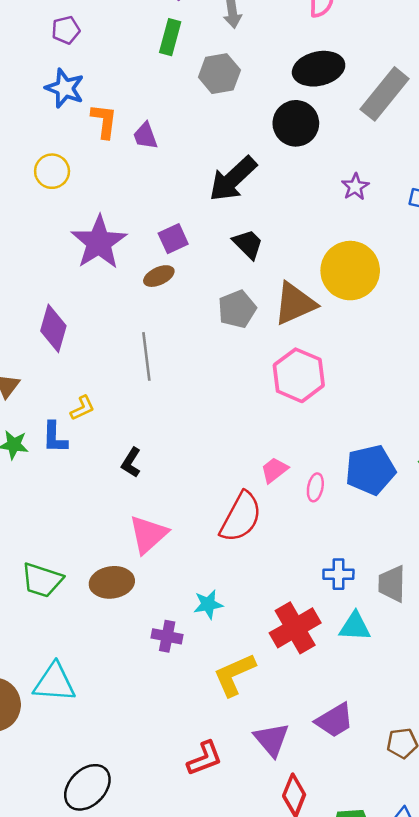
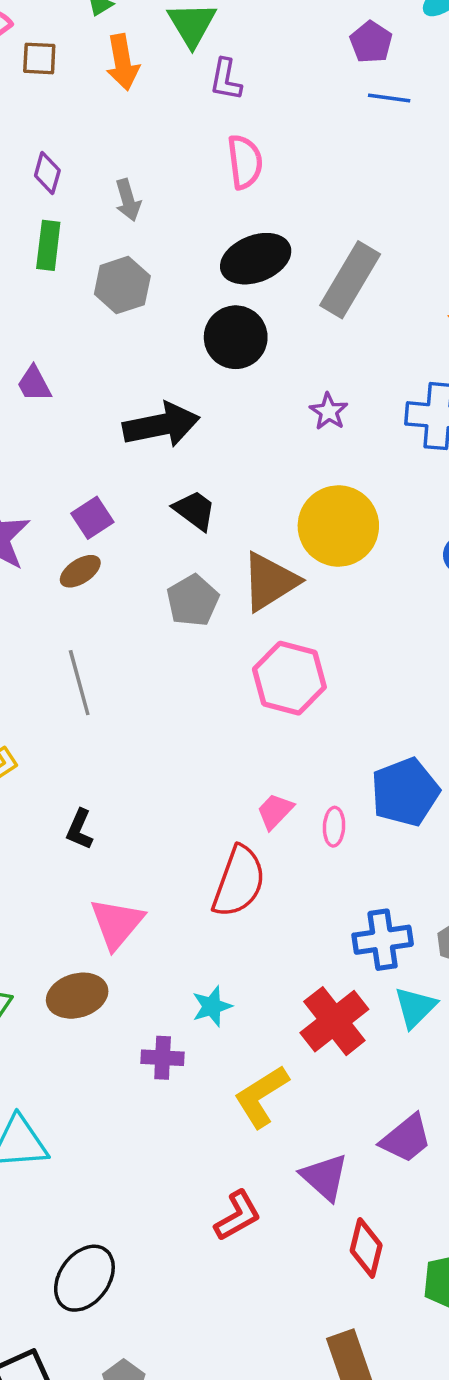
black arrow: (233, 179) -> (161, 425), turned -140
blue cross: (338, 574) -> (383, 940), size x1.4
cyan triangle: (355, 627) -> (415, 1007), turned -40

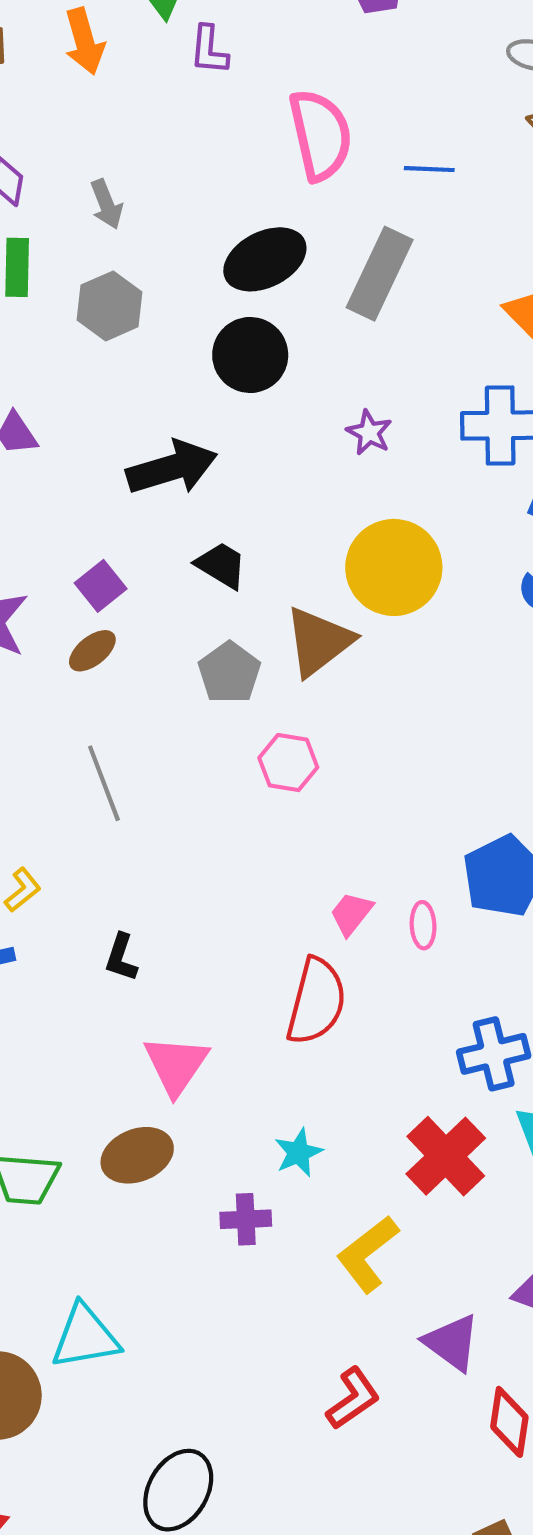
blue line: (389, 98) -> (429, 169), moved
pink semicircle: (245, 162) -> (320, 135), moved, size x1.4
pink hexagon: (289, 678) -> (288, 763), moved, size x0.7

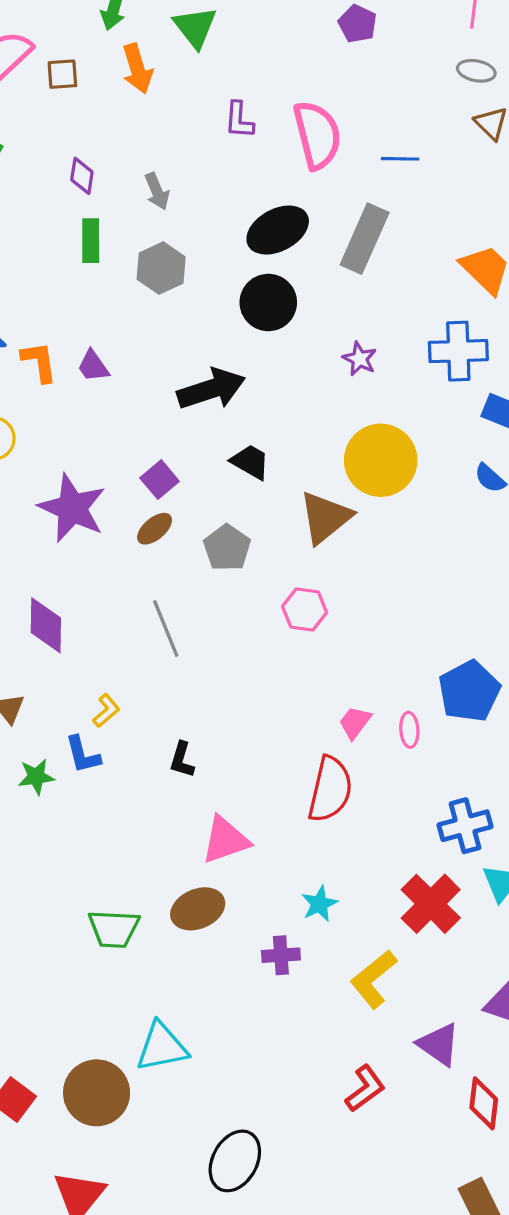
purple L-shape: (209, 50) -> (239, 120), moved
gray pentagon: (229, 673) -> (227, 548), moved
pink triangle: (176, 1065) -> (225, 840), turned 38

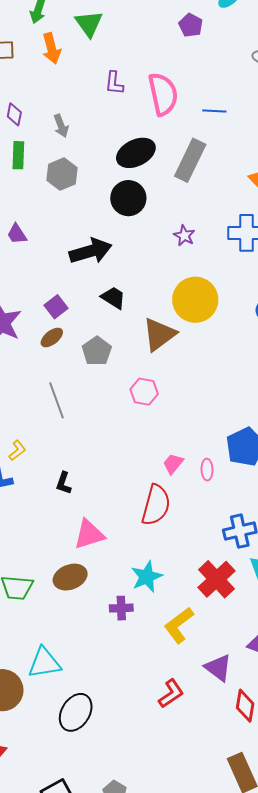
cyan star: (319, 904) -> (147, 577), size x1.4
black ellipse: (235, 1161) -> (76, 712), moved

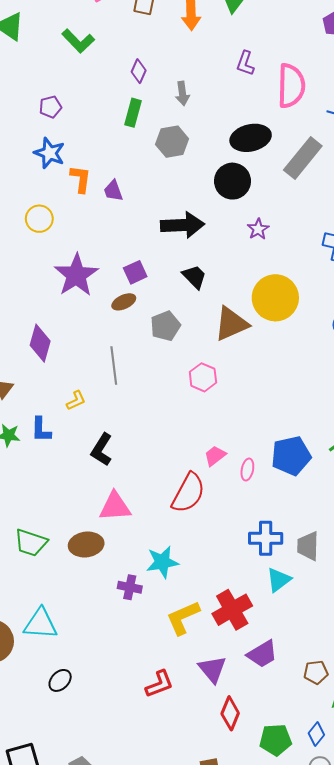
purple star: (184, 236) -> (258, 229), moved
yellow L-shape: (17, 451) -> (76, 401), moved
black L-shape: (64, 483) -> (102, 450), size x1.4
red cross: (216, 579) -> (232, 610), moved
black ellipse: (76, 712) -> (60, 680), size x0.6

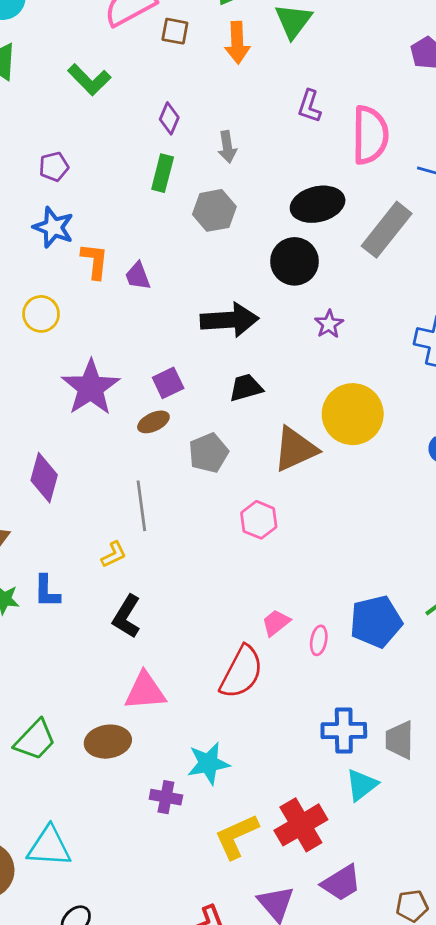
black trapezoid: (194, 277) -> (246, 388), turned -60
yellow L-shape: (76, 401) -> (114, 554), moved
green trapezoid: (31, 543) -> (35, 740), turned -64

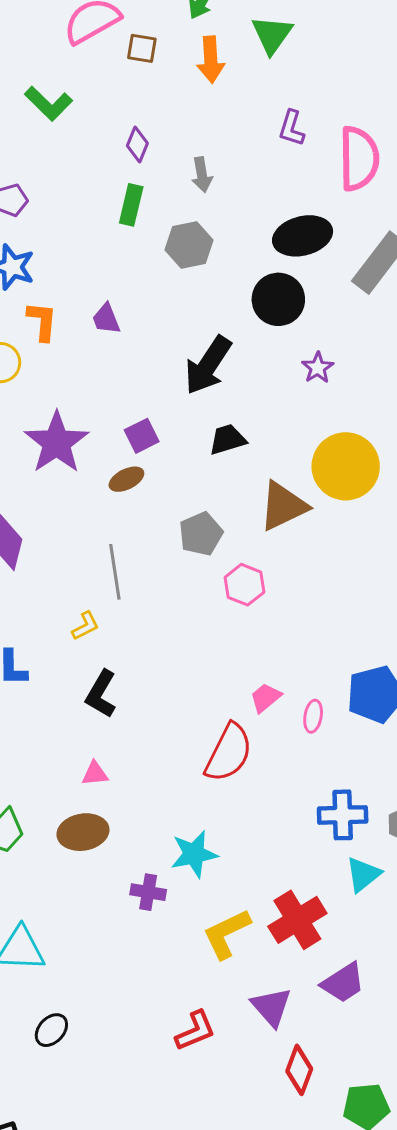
orange L-shape: (95, 261) -> (42, 321), moved
black arrow: (229, 320) -> (208, 365), turned 128
gray pentagon: (209, 453) -> (201, 534), moved
pink triangle: (145, 691) -> (95, 774), moved, size x0.6

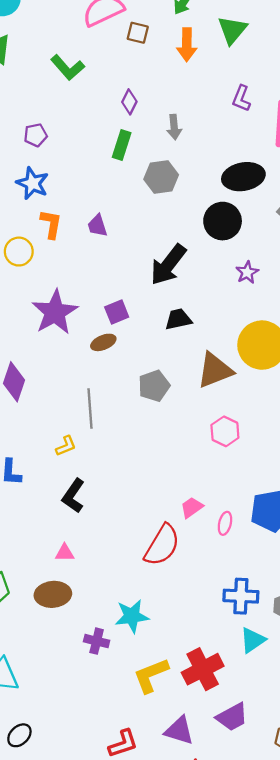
pink hexagon: (245, 585) -> (225, 431), moved
purple triangle: (271, 1007) -> (179, 731), turned -36

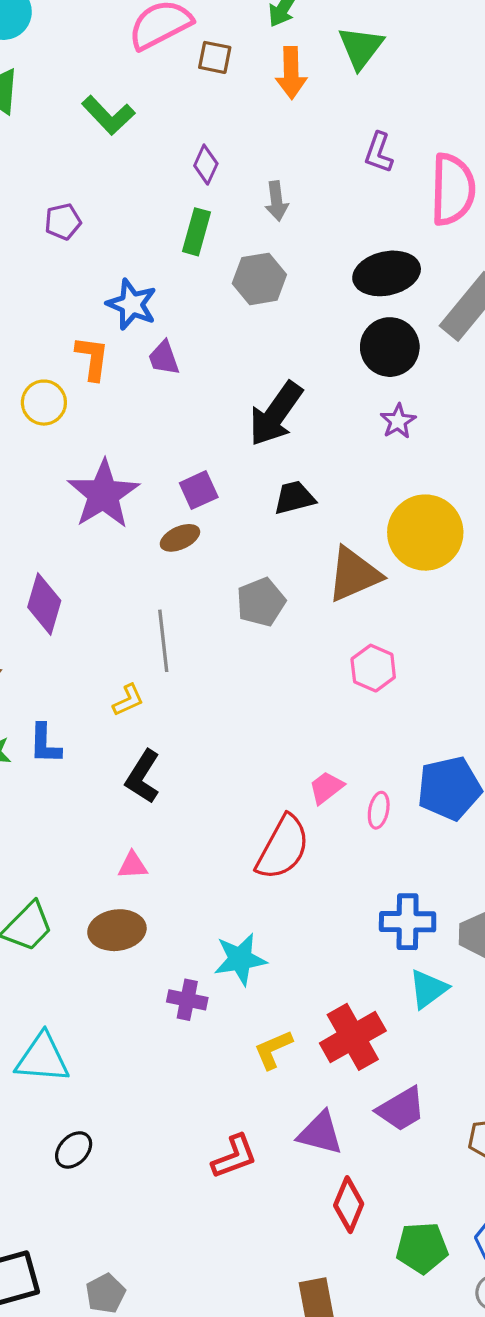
blue star: (32, 183) -> (132, 304), moved
black circle: (223, 221) -> (390, 347), moved
yellow L-shape: (151, 675) -> (273, 1050), size x0.7

